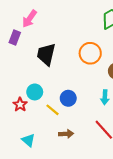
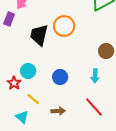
orange circle: (90, 53) -> (64, 26), moved
yellow line: (53, 110) -> (33, 99), moved

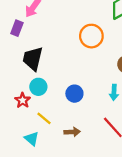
orange circle: (64, 26) -> (91, 36), moved
black trapezoid: (39, 35) -> (33, 59), moved

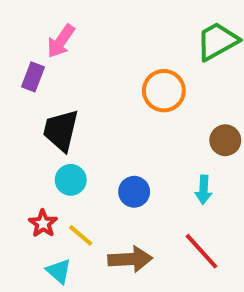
red star: (23, 100) -> (43, 223), moved
brown arrow: (72, 132) -> (130, 259), size x1.5

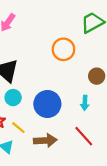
blue circle: (134, 192) -> (47, 104), size x1.6

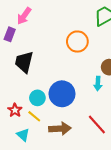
cyan circle: (13, 98) -> (37, 98), moved
cyan arrow: (85, 103) -> (98, 84), moved

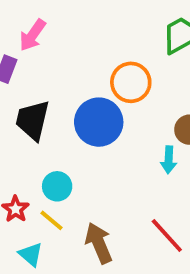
blue circle: (62, 94) -> (99, 122), moved
brown arrow: (60, 129) -> (99, 243), turned -110

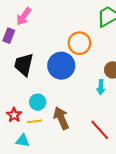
yellow line: (51, 220) -> (34, 121), turned -48
brown arrow: (99, 243) -> (61, 118), moved
cyan triangle: (31, 254) -> (23, 141), turned -32

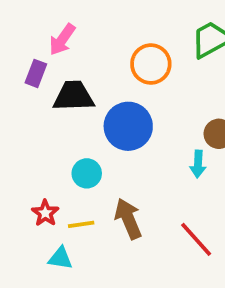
orange circle: (79, 43) -> (151, 64), moved
black trapezoid: (24, 65) -> (74, 96), moved, turned 75
cyan circle: (38, 102) -> (87, 173), moved

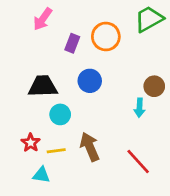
purple rectangle: (36, 73) -> (72, 43), moved
black trapezoid: (74, 96) -> (43, 86), moved
blue circle: (128, 126) -> (90, 81), size x0.7

